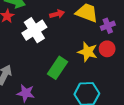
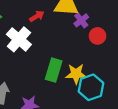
purple cross: (108, 26) -> (81, 20), moved
yellow star: (88, 52) -> (76, 74), moved

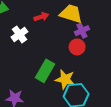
red circle: (98, 36) -> (77, 47), moved
white cross: (19, 39) -> (19, 34), size x0.7

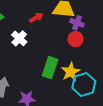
purple cross: (82, 31) -> (77, 23), turned -32
yellow star: (65, 79) -> (71, 72), turned -30

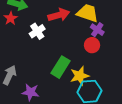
red arrow: (36, 18) -> (59, 15), size x1.5

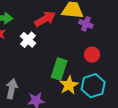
red circle: (92, 45) -> (92, 55), moved
yellow star: (80, 76) -> (69, 85), moved

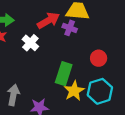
purple cross: (86, 24) -> (70, 28), moved

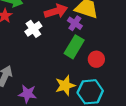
green rectangle: (64, 74) -> (74, 47), moved

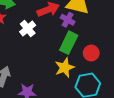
yellow star: (65, 86) -> (65, 68), moved

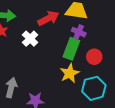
purple cross: (68, 20) -> (79, 32), moved

